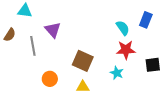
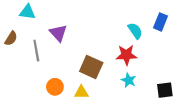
red star: (126, 50) -> (126, 55), moved
black square: (153, 65) -> (165, 90), moved
yellow triangle: (83, 87) -> (81, 92), moved

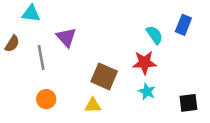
orange circle: (55, 87) -> (46, 99), moved

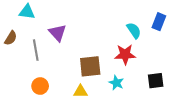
brown square: (104, 76) -> (90, 66), turned -30
cyan star: (147, 92) -> (116, 83), moved
black square: (188, 103) -> (156, 81), moved

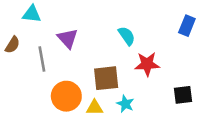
cyan semicircle: (134, 30) -> (127, 36), moved
cyan star: (116, 83) -> (125, 104), moved
orange circle: (40, 86) -> (66, 96), moved, size x1.5

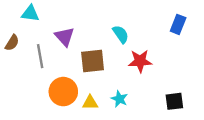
brown square: (106, 78) -> (93, 61), moved
black square: (183, 95) -> (174, 101), moved

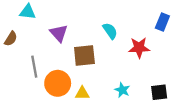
gray line: (40, 56) -> (34, 67), moved
red star: (140, 61) -> (139, 48), moved
cyan star: (119, 99) -> (122, 90), moved

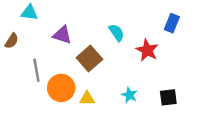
purple triangle: (59, 33) -> (62, 35), turned -30
red star: (139, 48) -> (147, 50), turned 30
brown square: (84, 55) -> (89, 58), turned -35

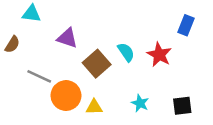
cyan semicircle: (117, 33) -> (126, 52), moved
gray line: (36, 70) -> (39, 76), turned -55

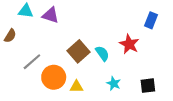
purple triangle: (67, 38) -> (51, 15), moved
cyan semicircle: (126, 52) -> (102, 53), moved
gray line: (39, 76) -> (32, 62), turned -66

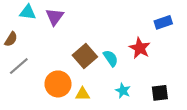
purple triangle: (51, 15) -> (55, 17), turned 48
blue rectangle: (151, 20) -> (163, 22), turned 49
gray line: (32, 62) -> (19, 66), moved

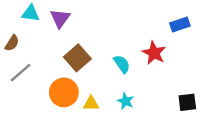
brown square: (85, 56) -> (77, 58), moved
cyan star: (123, 91) -> (126, 101), moved
black square: (160, 93) -> (187, 102), moved

